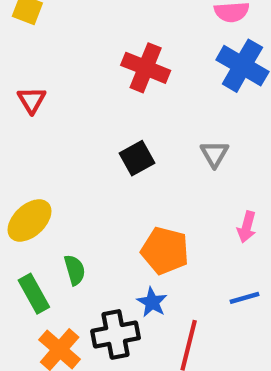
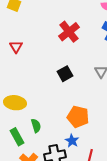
red cross: (146, 68) -> (69, 32), turned 30
yellow ellipse: (29, 220) -> (15, 103), turned 50

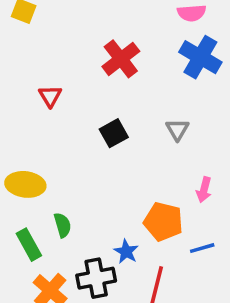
red triangle: (16, 47) -> (50, 96), moved
orange pentagon: (78, 117) -> (163, 222), moved

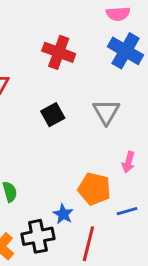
red cross: (121, 59) -> (59, 52), turned -32
gray triangle: (177, 130) -> (106, 112), size x1.4

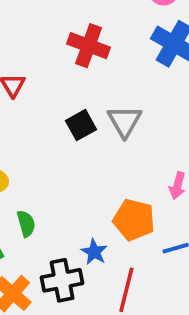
gray triangle: (106, 112) -> (125, 121), moved

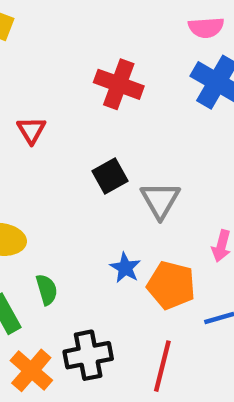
gray triangle: (125, 121) -> (160, 200), moved
blue star: (94, 252) -> (125, 268), moved

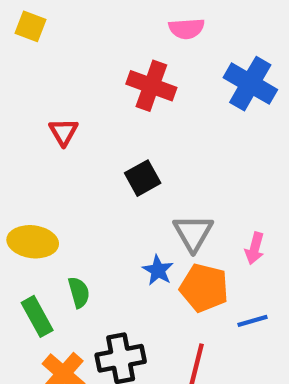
pink semicircle: (206, 28) -> (187, 29), moved
gray triangle: (160, 200) -> (193, 233), moved

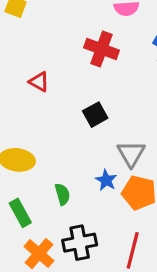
red triangle: (63, 132) -> (39, 82), turned -30
green semicircle: (79, 292) -> (62, 194), moved

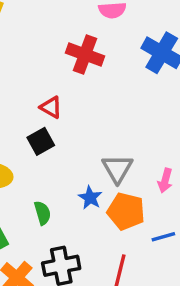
red triangle: (39, 82) -> (51, 107), moved
black square: (95, 115) -> (41, 141), moved

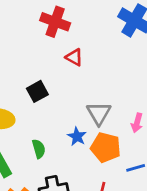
red cross: (85, 54) -> (55, 22), moved
red triangle: (51, 107) -> (74, 57), moved

